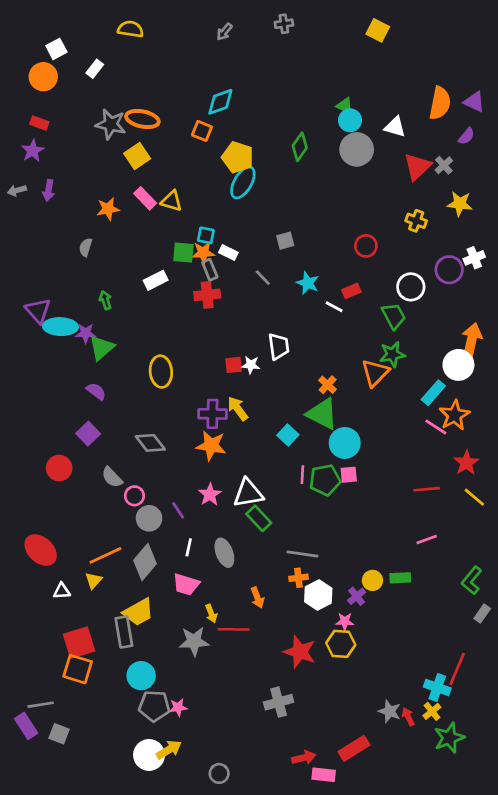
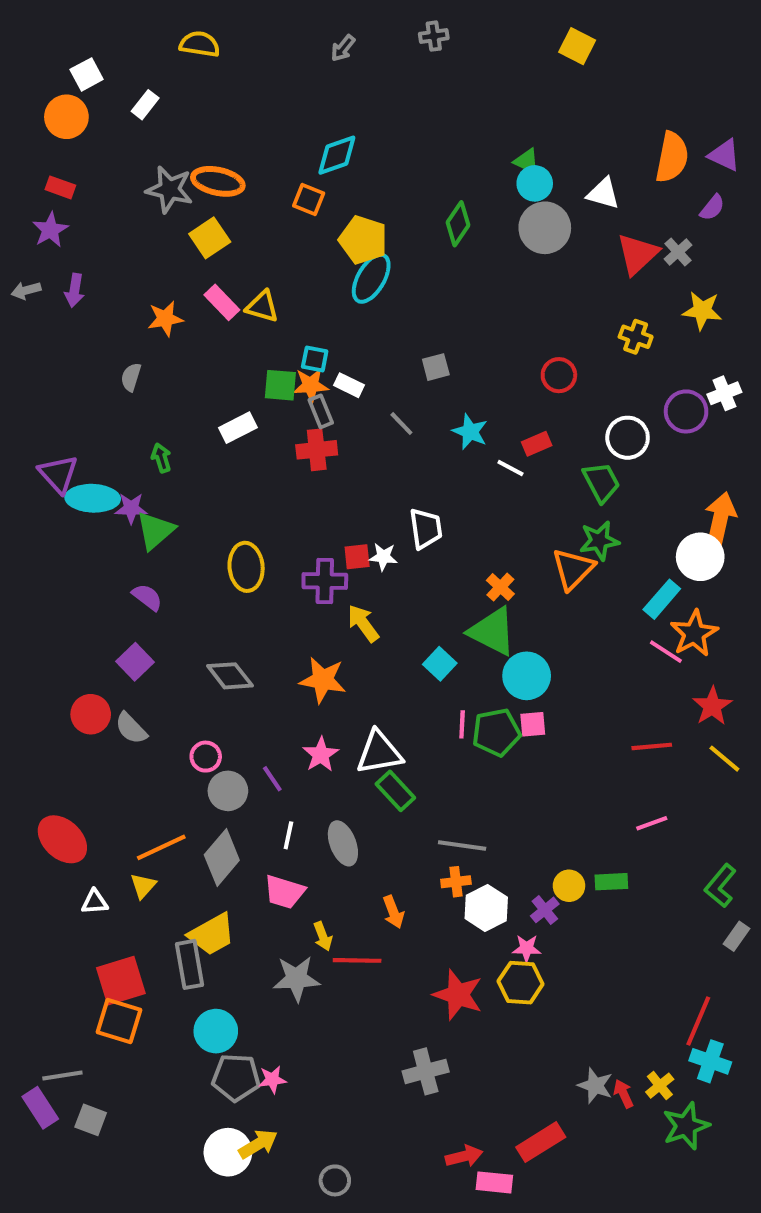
purple cross: (212, 414) -> (325, 581), moved
gray semicircle: (112, 477) -> (131, 728), moved
cyan cross: (437, 688) -> (710, 1061), moved

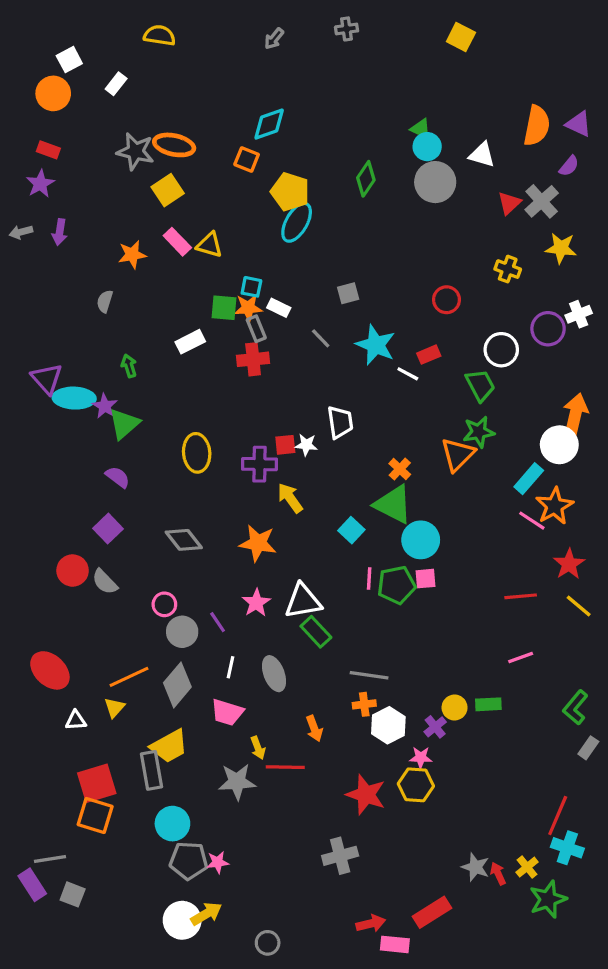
gray cross: (678, 252) -> (542, 201), size x1.5
red triangle: (638, 254) -> (509, 203), size x0.7
cyan star: (470, 432) -> (376, 345), size x1.4
purple star: (131, 508) -> (105, 406), turned 30

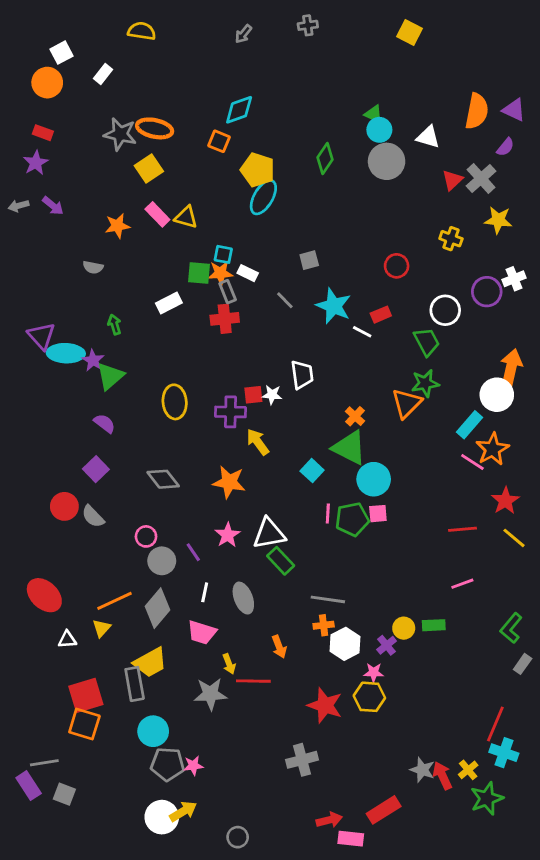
purple arrow: (60, 232) -> (53, 206), turned -60
gray semicircle: (105, 301) -> (93, 267), turned -96
red arrow: (498, 874) -> (442, 776), size x1.4

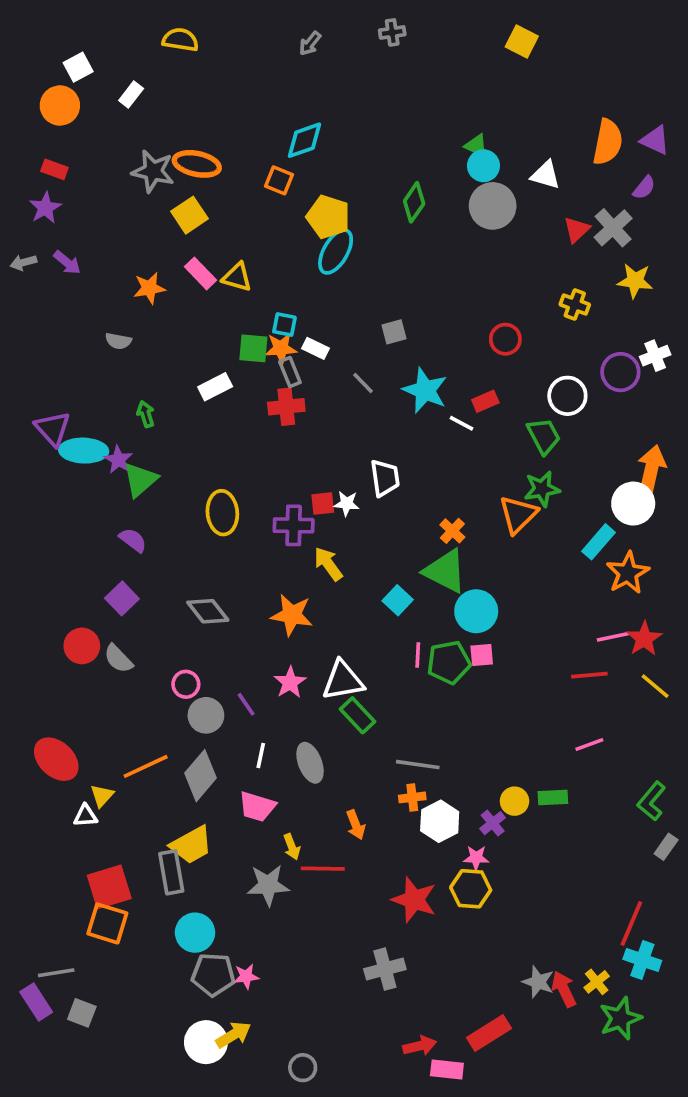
pink line: (472, 462) -> (613, 637), moved, turned -45
yellow triangle: (102, 628) -> (102, 796), moved

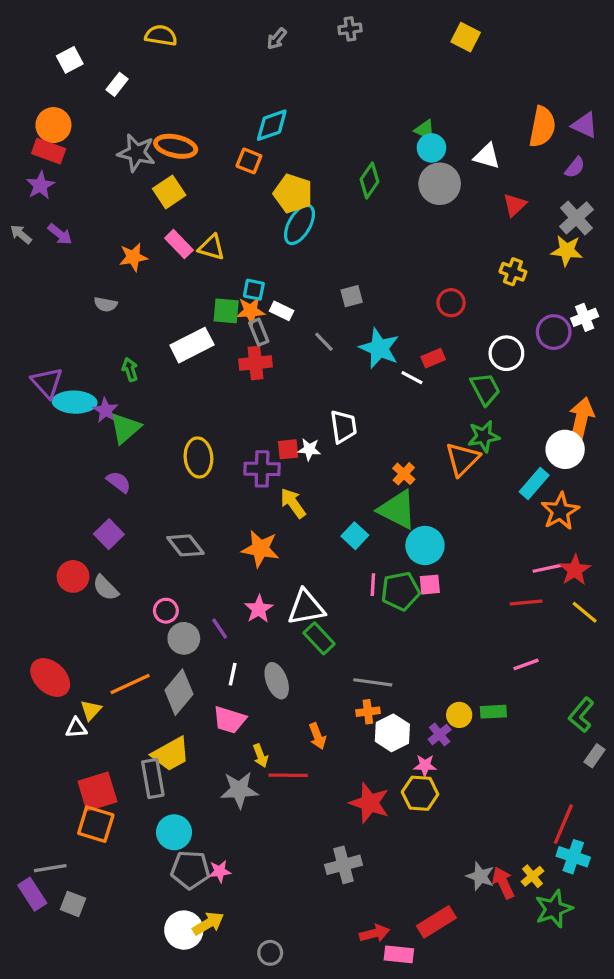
orange circle: (60, 105) -> (53, 125), moved
red rectangle: (54, 169) -> (49, 151), size x1.4
gray cross: (613, 228) -> (576, 218), moved
gray arrow: (23, 263) -> (21, 234), turned 55
white rectangle: (215, 387) -> (192, 345), size x1.4

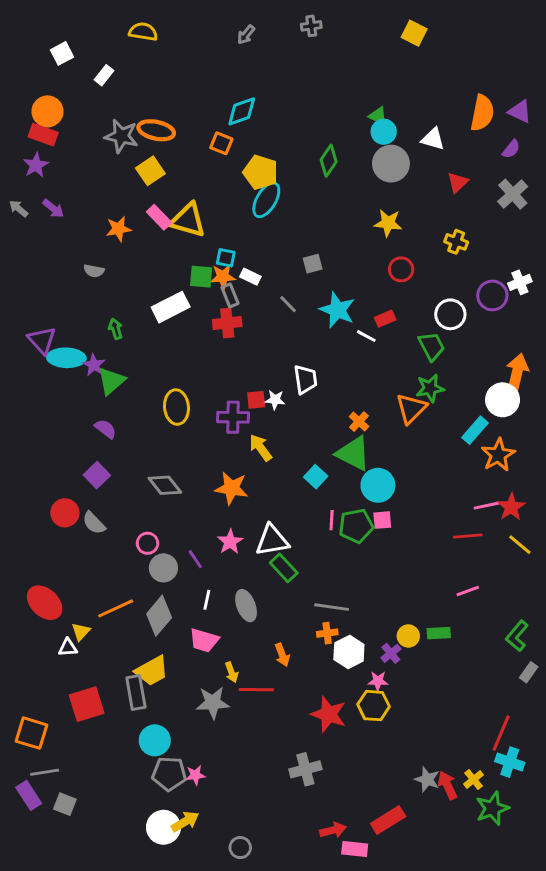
yellow triangle: (212, 247) -> (188, 220), size x1.5
yellow star: (567, 251) -> (388, 223), moved
orange square: (96, 824) -> (32, 733), moved

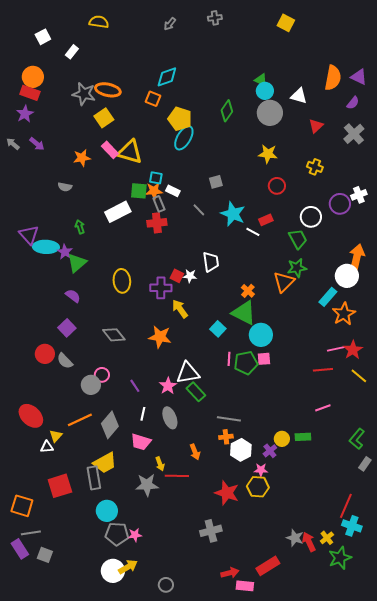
red square: (256, 400) -> (177, 276), turned 32
pink star: (230, 542) -> (168, 386), moved
gray circle: (163, 568) -> (91, 385), moved

